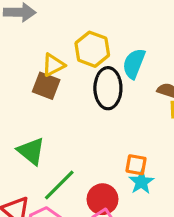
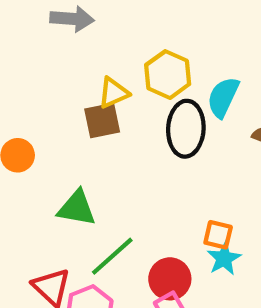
brown square: (46, 86) -> (102, 120), turned -36
green triangle: (31, 151) -> (77, 208), turned -32

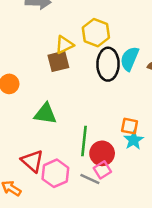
cyan semicircle: (223, 97) -> (130, 59), moved
green line: (112, 256) -> (84, 141), moved, turned -40

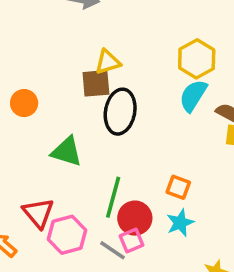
yellow hexagon: (96, 33) -> (197, 59), moved
black ellipse: (108, 64) -> (120, 112), moved
cyan star: (134, 140) -> (180, 223), moved

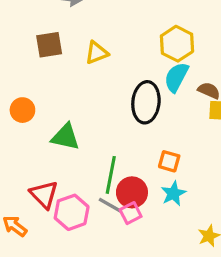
brown square: (96, 83) -> (49, 45), moved
orange circle: (24, 103) -> (22, 110), moved
black ellipse: (120, 112) -> (146, 102), moved
gray line: (113, 250) -> (110, 205), moved

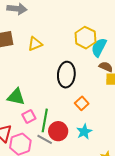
cyan semicircle: (176, 77) -> (99, 47), moved
orange square: (169, 161) -> (82, 103), moved, turned 32
pink square: (131, 213) -> (29, 117), moved

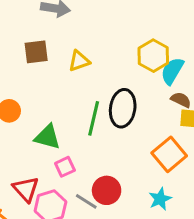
orange square: (82, 103) -> (169, 154), moved, size x1.6
green line: (45, 120) -> (94, 118), moved
cyan star: (84, 132) -> (160, 199), moved

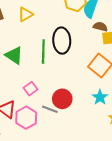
green triangle: (48, 137) -> (14, 55), moved, turned 30

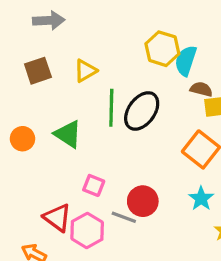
black ellipse: (62, 41) -> (142, 111), turned 40
green line: (43, 52) -> (111, 108), moved
pink square: (31, 89) -> (94, 185), turned -32

